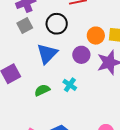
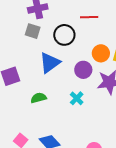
gray square: (25, 25) -> (33, 31), turned 35
cyan cross: (70, 85) -> (77, 98), moved

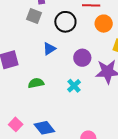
orange circle: (101, 53) -> (104, 24), moved
blue triangle: (50, 63) -> (49, 49), size x0.6

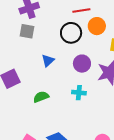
black circle: (65, 22) -> (71, 33), moved
cyan cross: (74, 86) -> (79, 93), turned -32

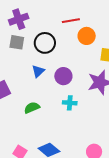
black circle: (71, 33) -> (45, 43), moved
purple circle: (82, 64) -> (63, 76), moved

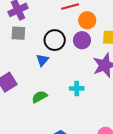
black circle: (45, 43) -> (55, 40), moved
purple circle: (63, 76) -> (82, 40), moved

